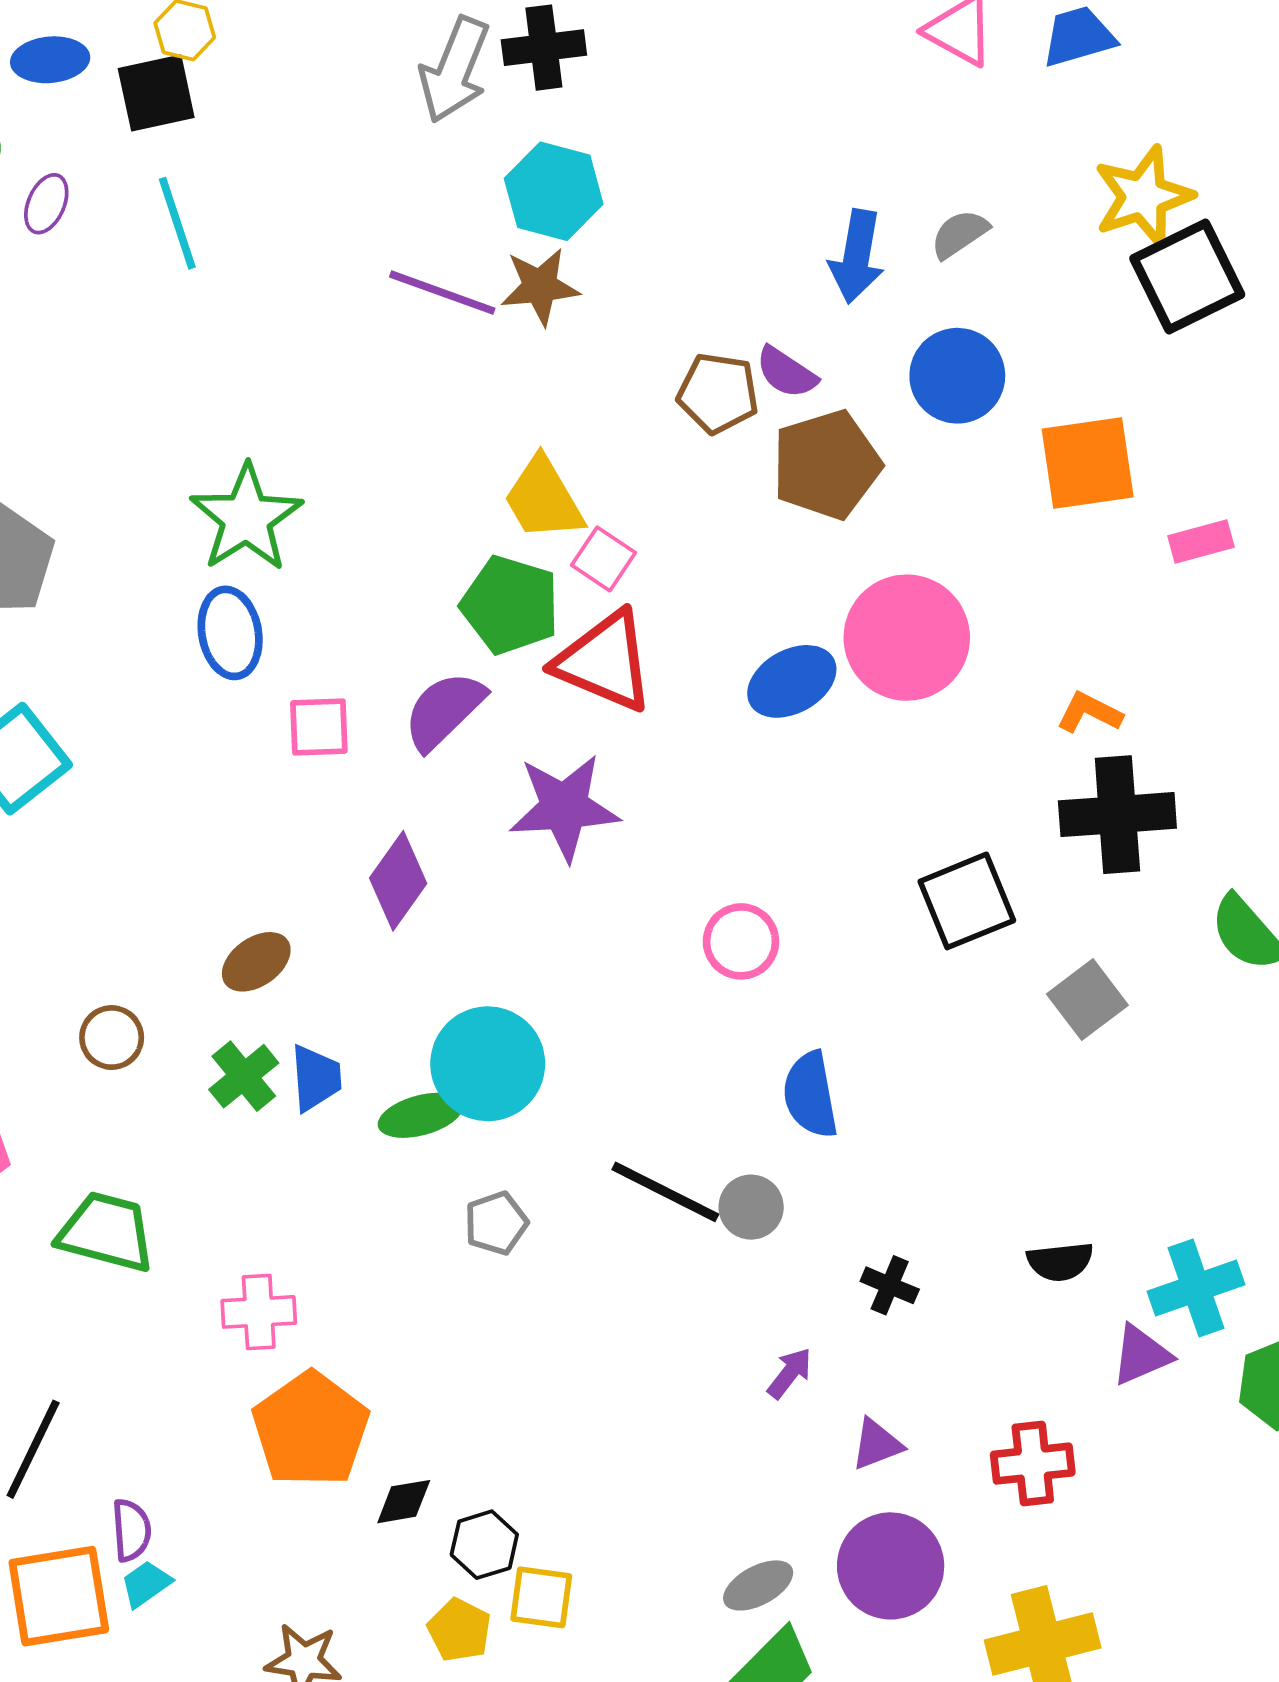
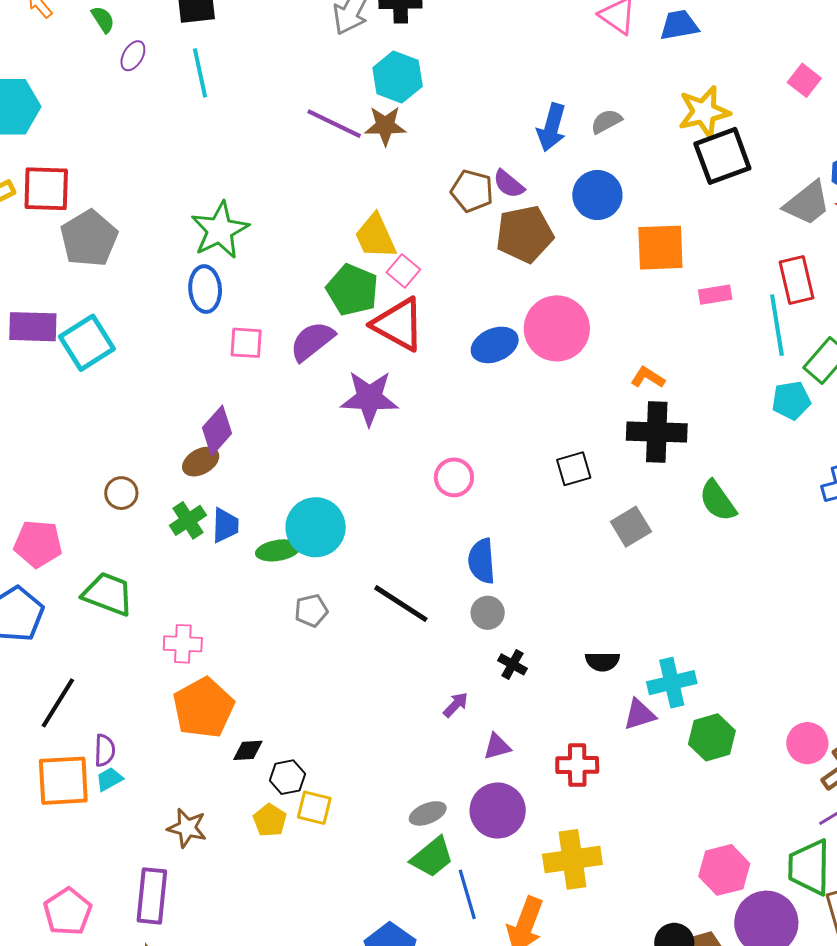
purple diamond: (398, 881) -> (217, 431), moved
black square: (967, 901) -> (574, 469), size x0.7
gray circle: (751, 1207) -> (488, 613), moved

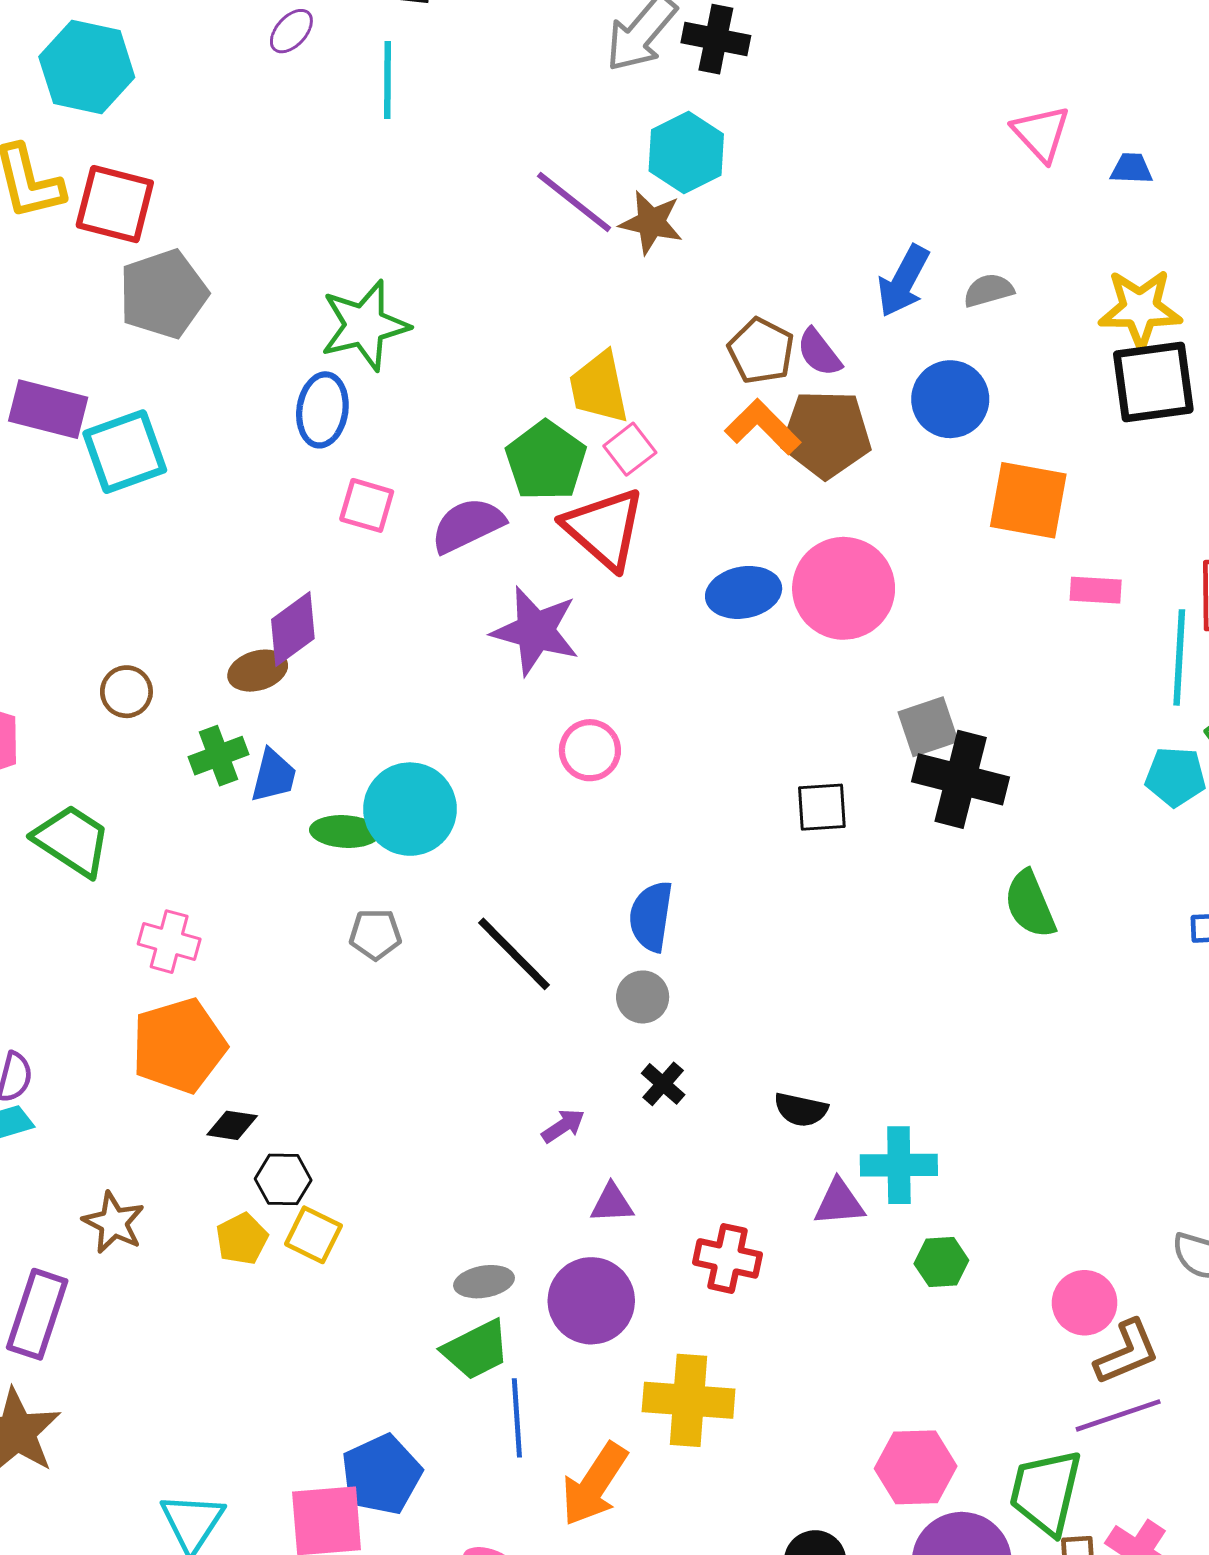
blue trapezoid: (679, 25) -> (1131, 169), size x0.7
orange L-shape: (648, 377) -> (763, 427), moved, size x1.4
pink circle: (454, 477) -> (590, 750), moved
gray square: (631, 527) -> (928, 727), moved
green hexagon: (712, 737) -> (941, 1262), size x0.7

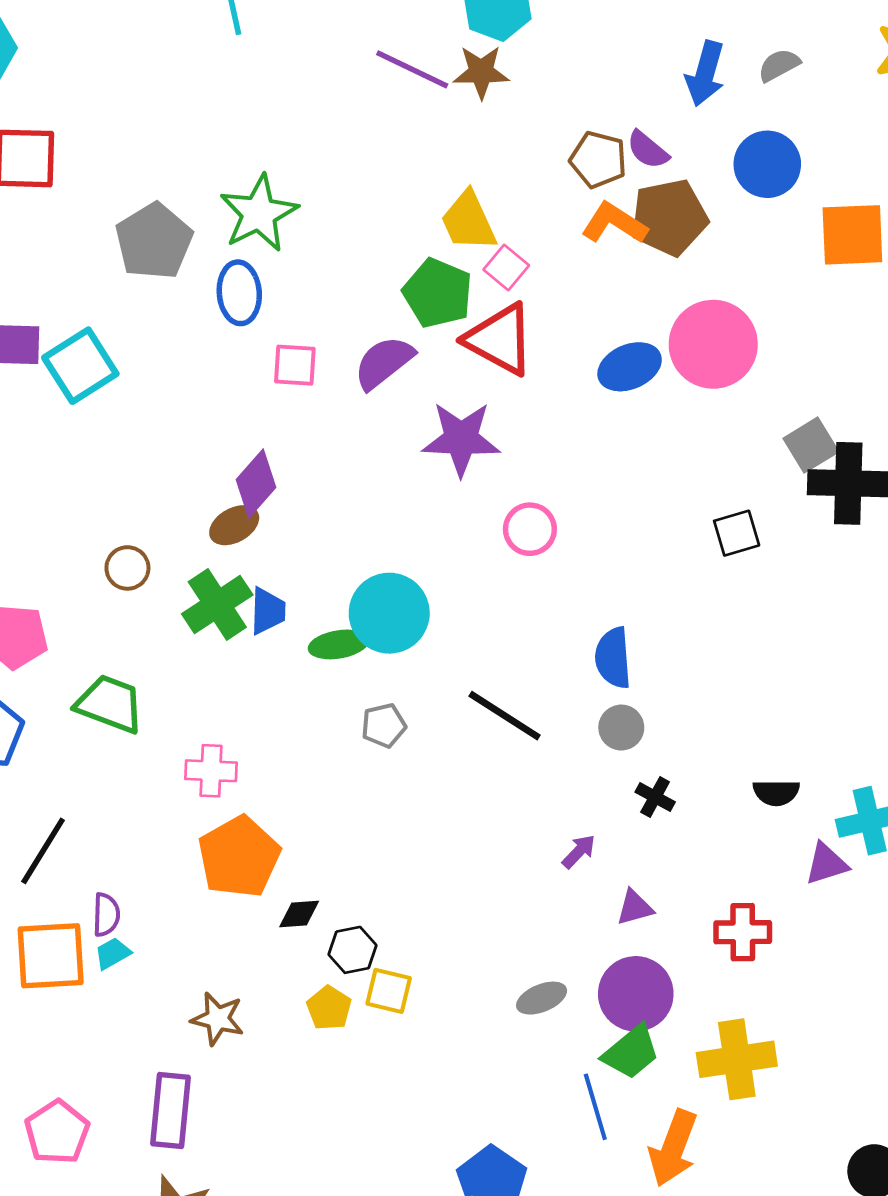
gray pentagon: (163, 294) -> (154, 241), moved
green cross: (218, 756) -> (217, 604), size x1.4
green trapezoid: (476, 1350) -> (631, 1052), moved

